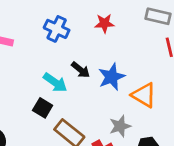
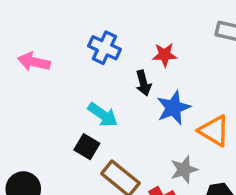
red star: (105, 23) -> (165, 55), moved
black arrow: (81, 70) -> (143, 83), moved, turned 36

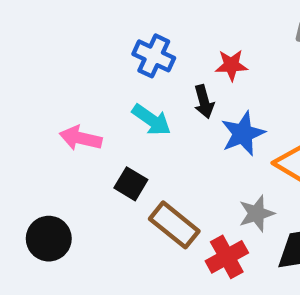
pink arrow: (34, 62) -> (81, 138), moved
cyan arrow: (103, 115) -> (151, 120), moved

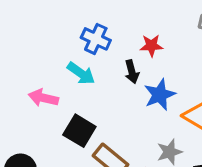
cyan arrow: (151, 120) -> (81, 73), moved
black square: (131, 184) -> (79, 131), size x1.4

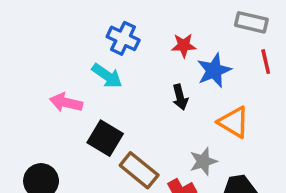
black arrow: (132, 72) -> (180, 97), moved
blue star: (160, 95) -> (214, 70), moved

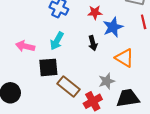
cyan arrow: (107, 76) -> (57, 41), moved, turned 84
black square: (105, 138) -> (48, 67), turned -36

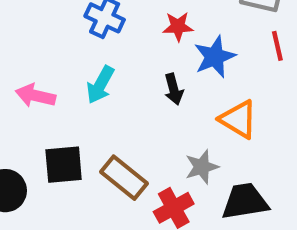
black square: (48, 67) -> (64, 165), moved

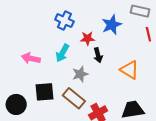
red star: (178, 26) -> (88, 38), moved
blue star: (215, 57) -> (112, 25), moved
gray star: (202, 167) -> (80, 74), moved

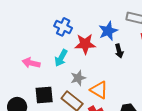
red star: (88, 38) -> (85, 44), size x1.5
black arrow: (98, 55) -> (119, 51), moved
orange triangle: (130, 70) -> (99, 90), moved

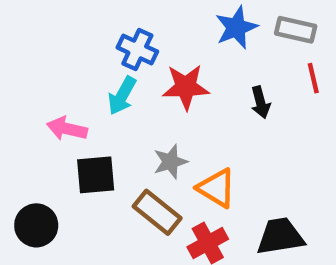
blue star: (108, 31) -> (236, 28), moved
cyan arrow: (61, 58) -> (122, 96), moved
black square: (44, 95) -> (96, 175), moved

